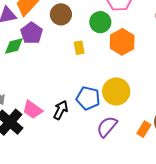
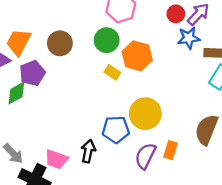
purple pentagon: (32, 33) -> (32, 73), turned 30
yellow rectangle: (79, 48) -> (112, 72), moved, turned -32
orange rectangle: (144, 129) -> (171, 150), moved

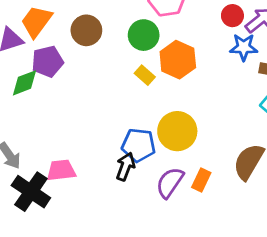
black arrow: (88, 151) -> (126, 167), moved
pink trapezoid: (56, 159) -> (61, 170), turned 145

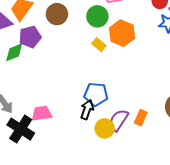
yellow circle: (177, 131) -> (105, 128), moved, size x0.7

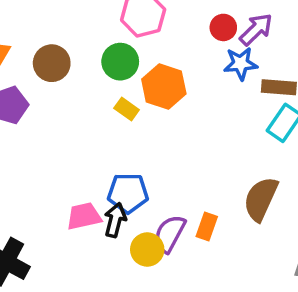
pink trapezoid: (42, 113) -> (84, 216), moved

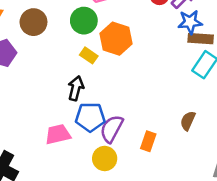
blue star: (241, 64) -> (190, 22), moved
brown semicircle: (261, 199) -> (188, 121), size x0.6
black arrow: (115, 220) -> (76, 88), moved
purple semicircle: (170, 234) -> (112, 129), moved

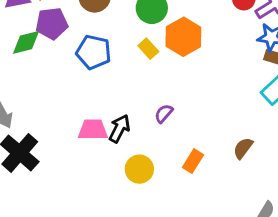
black arrow: (76, 88) -> (119, 129), moved
blue pentagon: (90, 117) -> (94, 52), moved
purple semicircle: (112, 129) -> (164, 113), moved, size x0.6

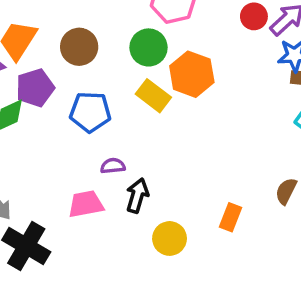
yellow rectangle: (148, 49) -> (153, 96), size x1.4
purple semicircle: (164, 113) -> (113, 166), moved, turned 54
pink trapezoid: (93, 130) -> (86, 204), moved

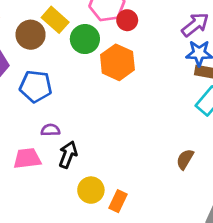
red circle: (254, 16) -> (127, 20), moved
yellow rectangle: (153, 96) -> (55, 20), moved
orange rectangle: (231, 217) -> (118, 201), moved

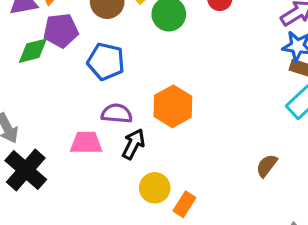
orange hexagon: (117, 62) -> (173, 106), moved
purple semicircle: (50, 130) -> (117, 113), size x1.4

